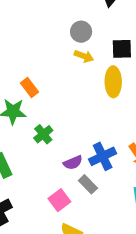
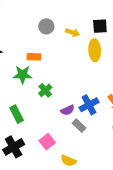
gray circle: (81, 32) -> (46, 26), moved
orange rectangle: (29, 87) -> (34, 57), turned -48
pink square: (59, 200) -> (47, 142), moved

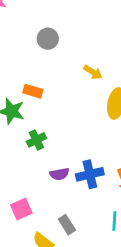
gray circle: (46, 26) -> (48, 39), moved
gray rectangle: (79, 126) -> (67, 225), moved

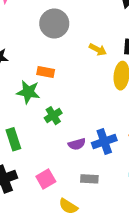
gray circle: (48, 39) -> (54, 23), size x1.5
gray rectangle: (67, 225) -> (89, 179), moved, turned -49

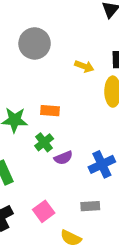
orange rectangle: (46, 72) -> (50, 111), moved
purple semicircle: (77, 144) -> (63, 158), moved

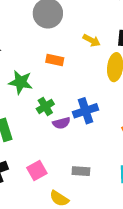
orange rectangle: (50, 111) -> (55, 60), moved
blue cross: (102, 164) -> (86, 111), moved

